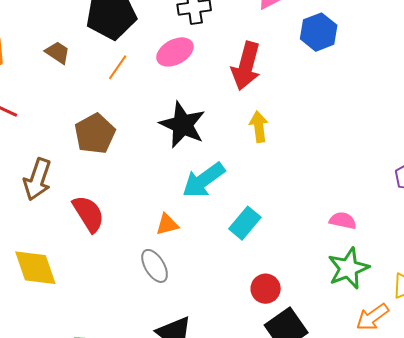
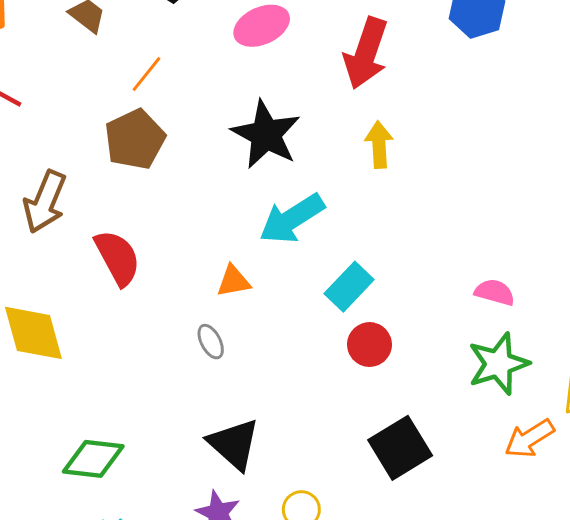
orange line: (118, 67) -> (147, 74), moved
gray ellipse: (155, 266) -> (211, 342), size x0.7
red circle: (266, 289) -> (369, 345), moved

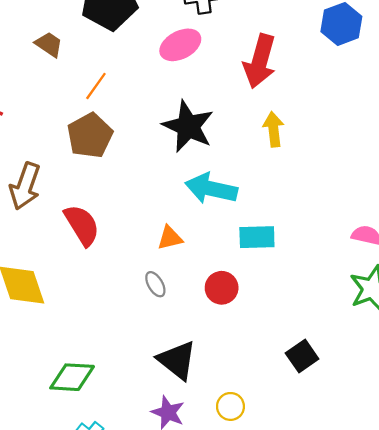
cyan arrow: (292, 219) -> (211, 189), turned 48
cyan rectangle: (349, 287) -> (257, 237), turned 48
red circle: (369, 345) -> (222, 288), moved
black square: (400, 448) -> (302, 356), size x0.7

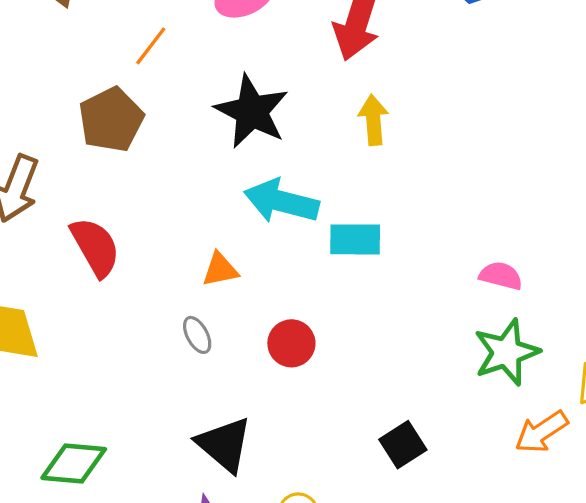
orange line: (96, 86) -> (151, 46), moved
cyan rectangle: (257, 237) -> (355, 239), moved

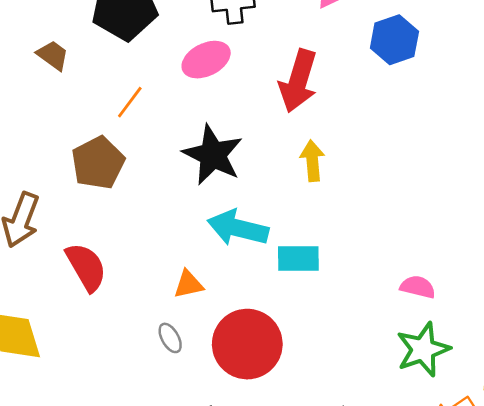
red circle: (291, 343) -> (247, 344), size x1.8

